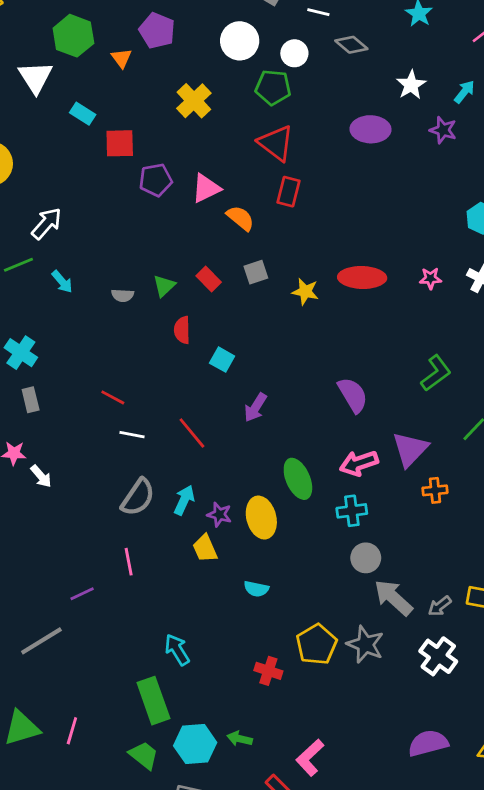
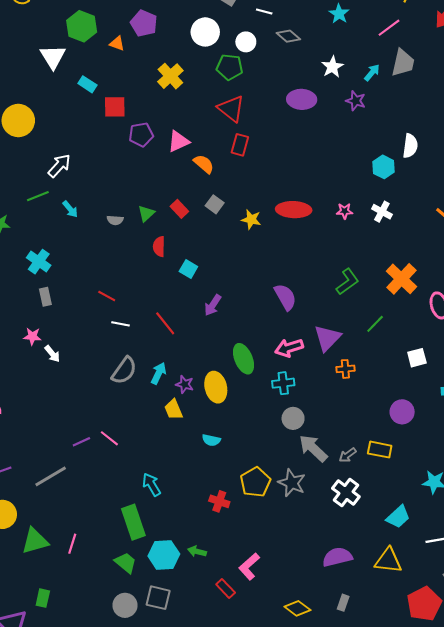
orange triangle: (122, 58) -> (117, 43), turned -35
gray square: (256, 272) -> (215, 204), turned -36
pink line: (129, 562) -> (109, 438), moved, turned -42

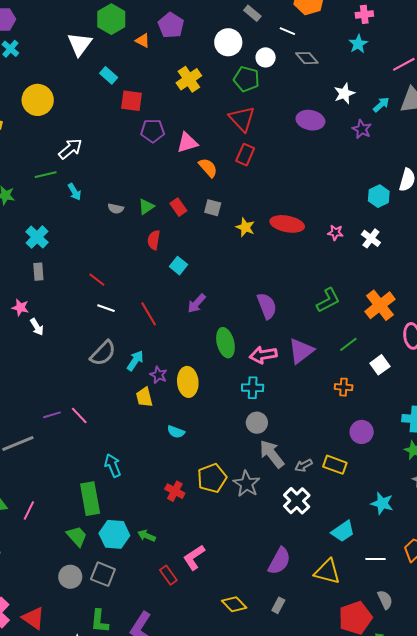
gray square: (215, 204) -> (213, 208), turned -30
white square: (417, 358) -> (380, 365), moved, turned -30
green ellipse: (244, 359) -> (225, 343), moved
orange cross: (345, 369) -> (344, 387), moved
purple semicircle: (337, 557) -> (279, 561), turned 124

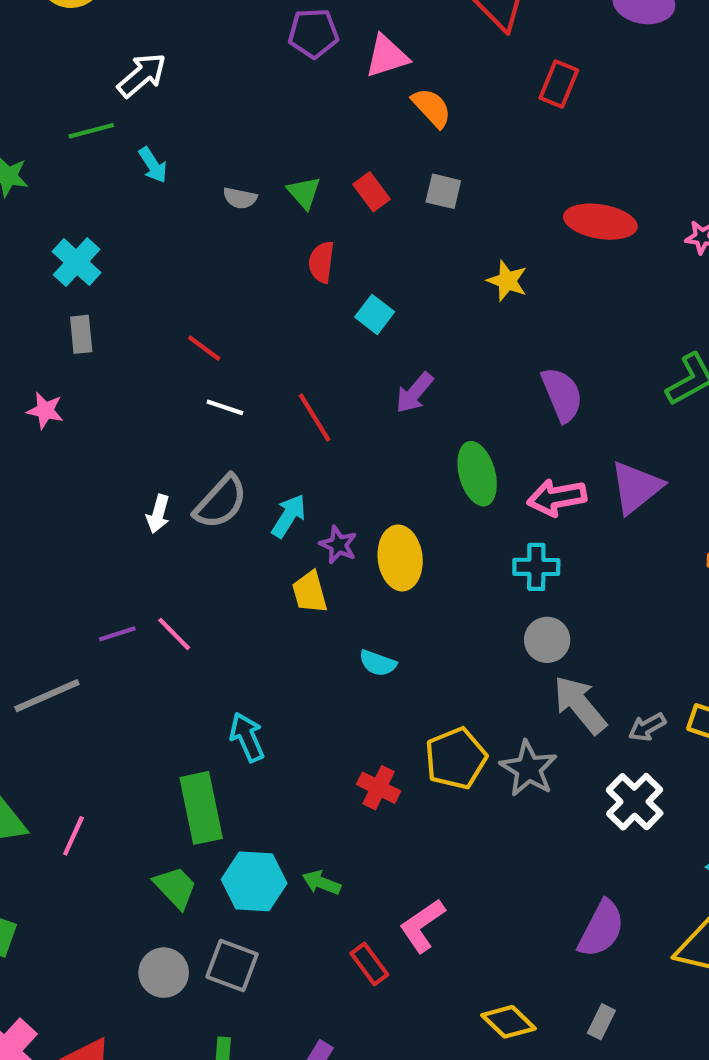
red rectangle: (245, 155) -> (559, 84), moved
green triangle: (146, 207) -> (304, 193), turned -36
yellow star: (245, 227) -> (507, 281), moved
white arrow: (37, 327) -> (158, 514), moved, turned 48

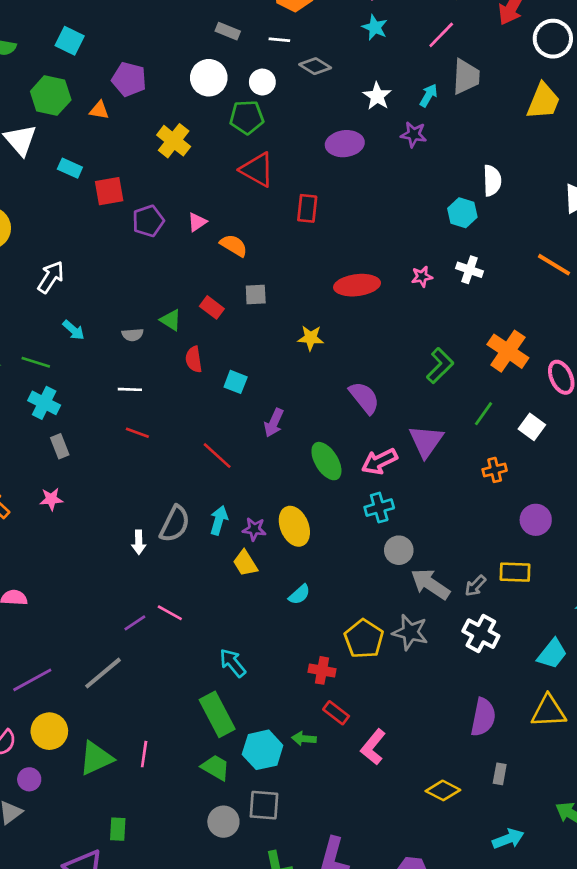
pink triangle: (387, 56) -> (197, 222), size x0.7
green line: (91, 131) -> (36, 362), moved, turned 48
white line: (225, 407) -> (130, 389), moved
cyan semicircle: (378, 663) -> (299, 594), turned -45
red rectangle: (369, 964) -> (336, 713), moved

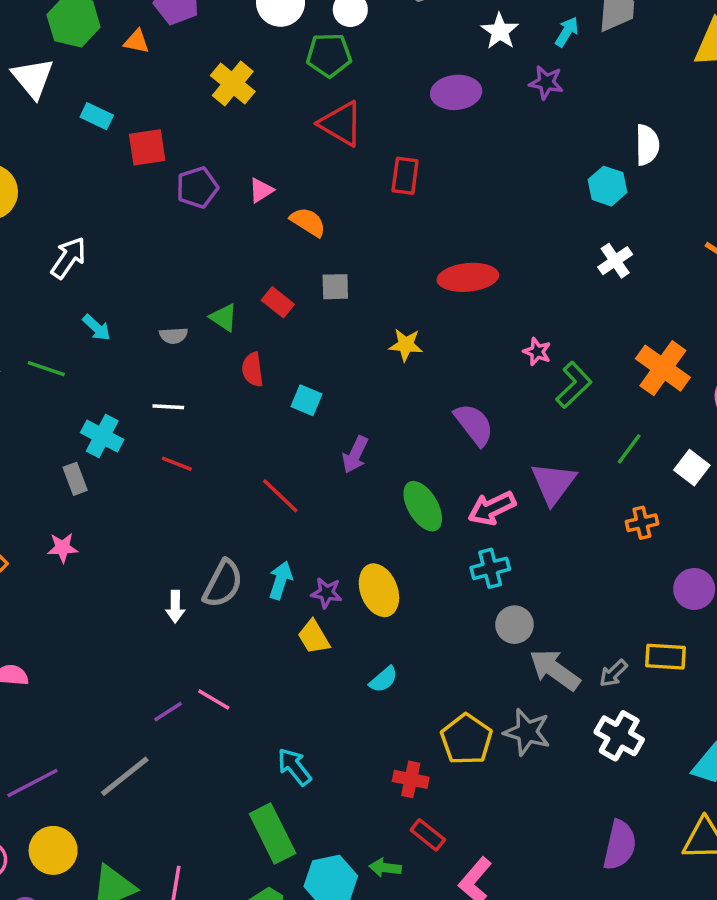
white cross: (470, 270) -> (615, 261), turned 35
pink star: (422, 277) -> (537, 352), moved, turned 30
cyan cross: (44, 403) -> (102, 436), moved

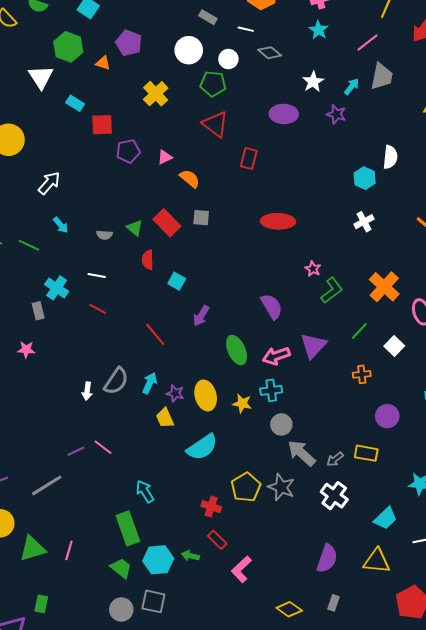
red rectangle: (278, 302) -> (167, 223), size x1.5
yellow star: (406, 345) -> (242, 403), moved
cyan semicircle: (383, 679) -> (202, 447), size x1.8

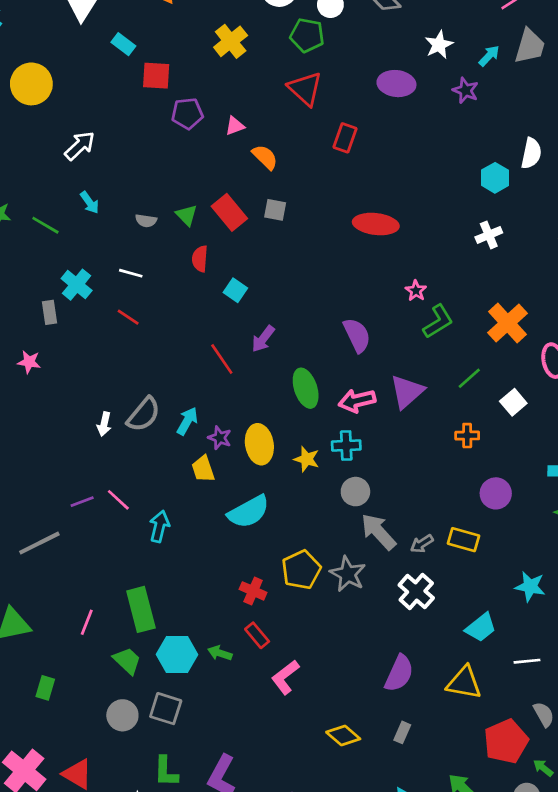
red line: (155, 334) -> (222, 359), moved
cyan arrow: (145, 491) -> (159, 526), moved, turned 40
pink line: (69, 550) -> (87, 622), moved
green rectangle: (41, 604) -> (45, 688), moved

